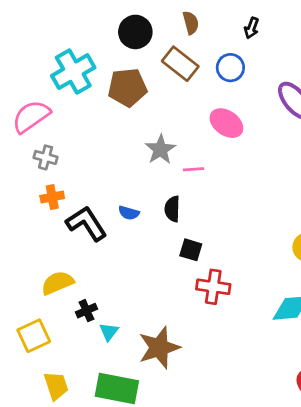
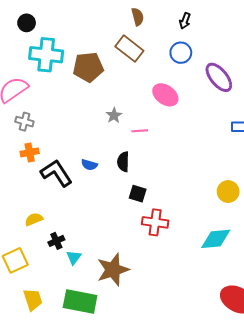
black circle: (135, 32) -> (27, 23), moved, size x0.7
blue circle: (230, 68) -> (181, 53), moved
cyan cross: (73, 72) -> (46, 55), turned 36
gray star: (160, 149) -> (114, 115), size x0.7
yellow semicircle: (57, 283) -> (34, 219), size x0.7

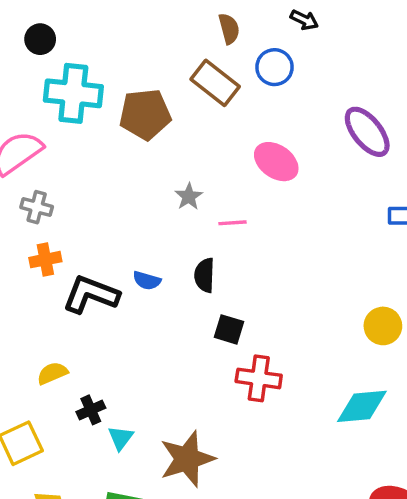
black arrow: (185, 21) -> (304, 20), moved, turned -84
blue circle: (181, 53) -> (274, 67), moved
black L-shape: (56, 173) -> (91, 294), turned -36

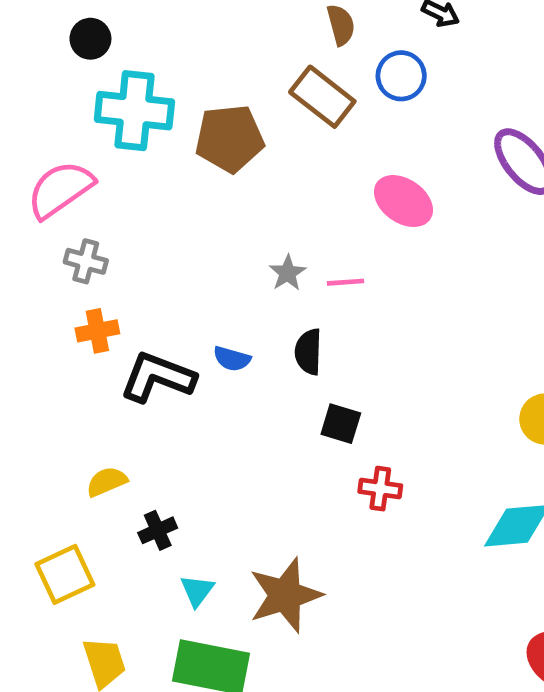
gray star: (189, 197) -> (288, 273), moved
red cross: (259, 378) -> (380, 489), size x0.7
cyan triangle: (121, 438) -> (197, 591), moved

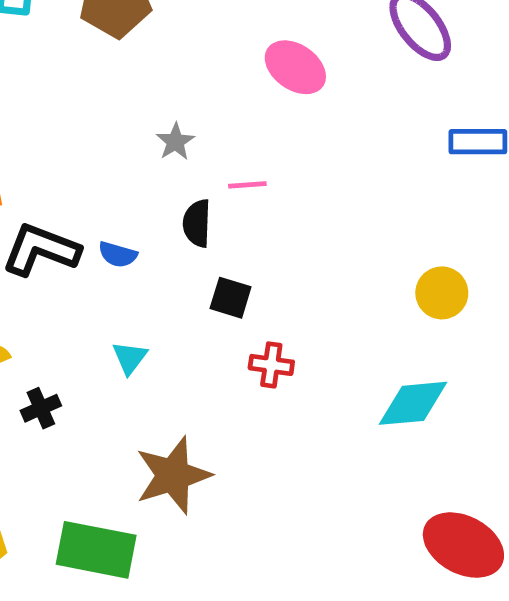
pink line: (345, 282) -> (247, 185), moved
blue semicircle: (232, 359) -> (118, 254), moved
cyan triangle: (197, 591) -> (130, 358), moved

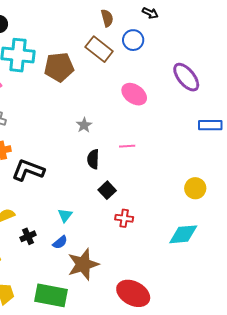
pink line: (247, 185) -> (127, 146), moved
blue semicircle: (118, 254) -> (60, 242), moved, turned -56
black square: (231, 298) -> (107, 190), turned 30
red ellipse: (463, 545) -> (133, 293), moved

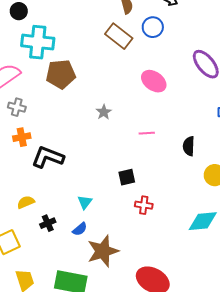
brown pentagon: (59, 67) -> (61, 74), moved
black semicircle: (93, 159) -> (189, 146), moved
black square: (107, 190) -> (127, 177), turned 30

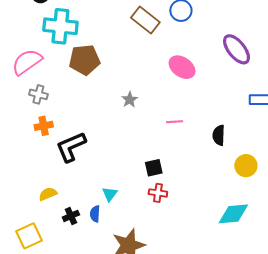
black L-shape: (48, 157) -> (71, 147), turned -44
red cross: (144, 205) -> (158, 193), moved
blue semicircle: (80, 229) -> (95, 214), moved, turned 133

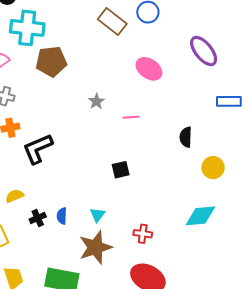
pink line: (175, 122) -> (131, 117), moved
red cross: (158, 193) -> (143, 234), moved
cyan triangle: (110, 194) -> (98, 215), moved

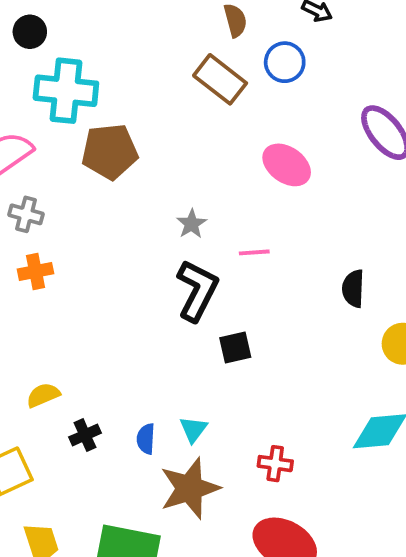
black L-shape: (38, 149) -> (197, 290), moved, turned 140
blue semicircle: (62, 216) -> (146, 439), moved

